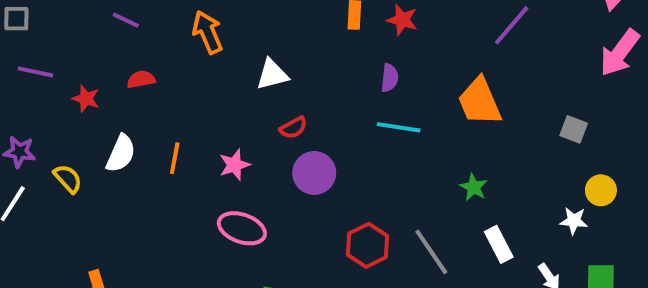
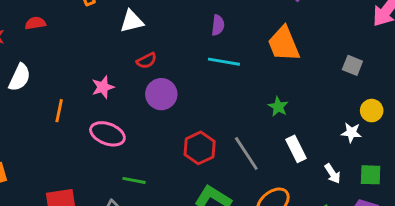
orange line: (175, 158) -> (59, 111), moved

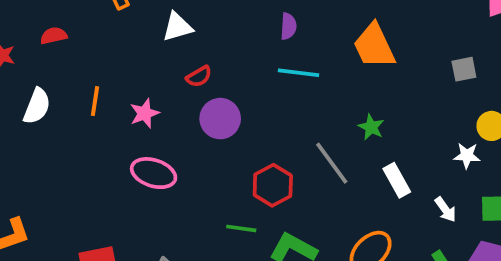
gray square: (352, 65) -> (464, 69), turned -30
orange line: (59, 111) -> (95, 101), moved
gray line: (246, 154) -> (332, 163), moved
green line: (134, 180) -> (241, 228), moved

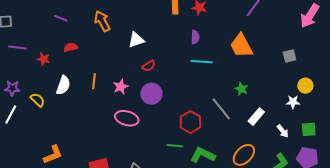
purple circle: (220, 119) -> (151, 94), moved
white rectangle: (397, 180) -> (256, 117), turned 72

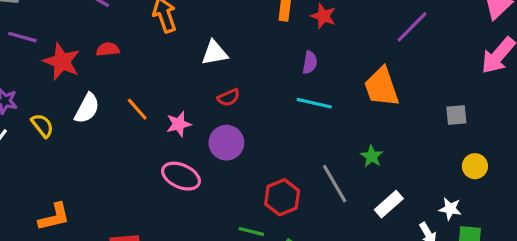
red star: (44, 59) -> (62, 62), size x1.6
orange line: (94, 81) -> (137, 109), turned -56
white star: (293, 102) -> (450, 209), moved

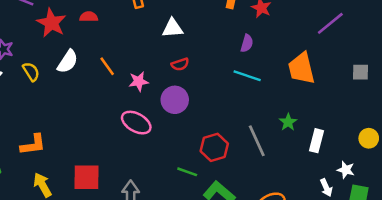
gray square: (456, 115) -> (361, 72), moved
white rectangle: (389, 204) -> (316, 141), moved, turned -40

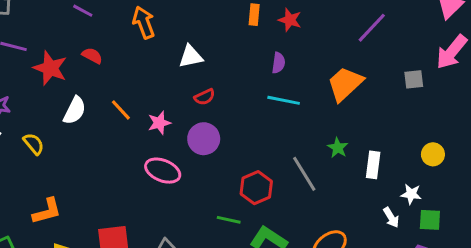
red semicircle: (89, 17) -> (92, 56), turned 36
orange trapezoid: (301, 68) -> (345, 84), turned 68
yellow semicircle: (31, 72) -> (34, 144), moved

